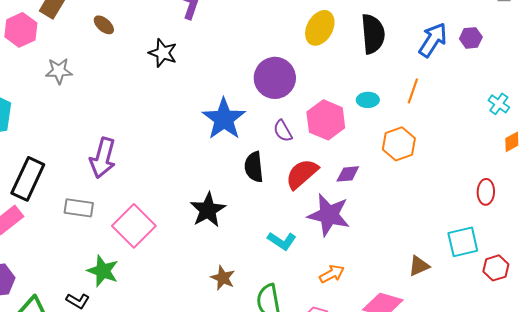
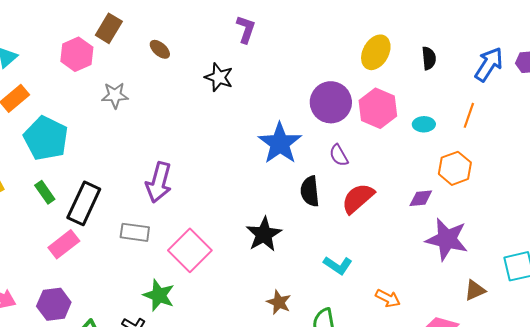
black semicircle: (373, 34) -> (429, 58), size x0.6
pink hexagon: (326, 120) -> (378, 108), moved
purple diamond: (348, 174) -> (421, 198), moved
purple star: (329, 215) -> (447, 239), moved
orange arrow: (332, 274) -> (388, 298), turned 55

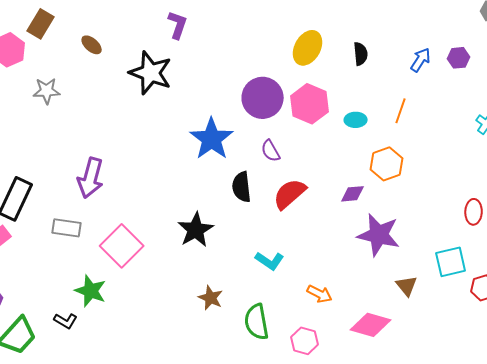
blue arrow: (489, 64) -> (421, 60), size x0.7
black star: (219, 77) -> (151, 73), size x1.5
brown triangle: (475, 290) -> (407, 286), turned -45

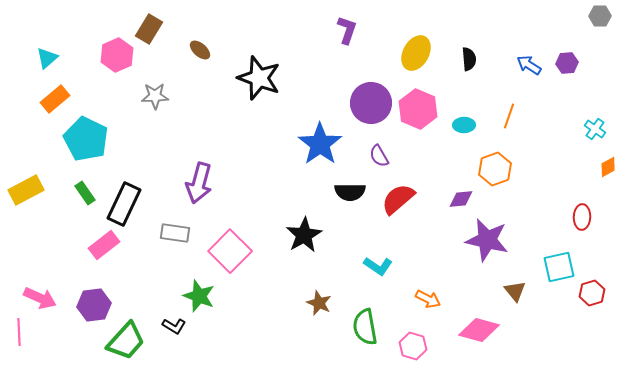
purple L-shape: (178, 25) -> (347, 30), moved
blue arrow: (421, 60) -> (529, 65), turned -90
black semicircle: (242, 187) -> (350, 192), turned -84

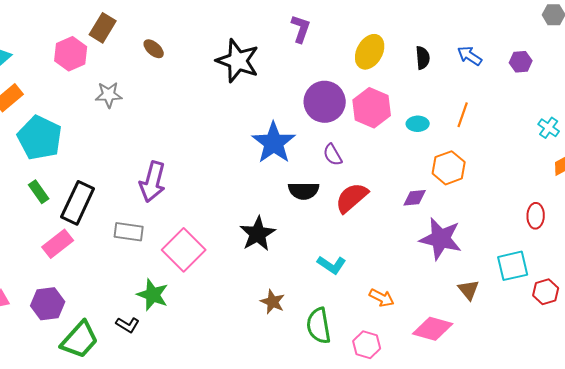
blue arrow: (529, 65) -> (470, 56), moved
black star: (259, 78) -> (238, 61), moved

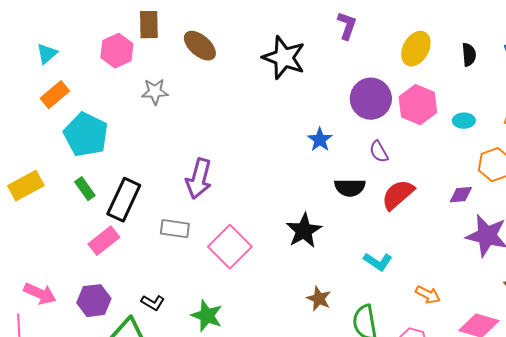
brown rectangle: (103, 28) -> (149, 25), turned -32
brown ellipse: (154, 49) -> (200, 46), size x1.6
blue star: (274, 143) -> (320, 140), size x0.6
green star: (153, 295) -> (207, 316), moved
black L-shape: (128, 325) -> (153, 303), moved

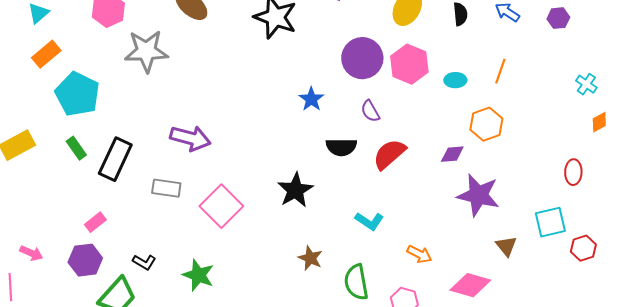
gray star: (155, 92) -> (146, 51), size x1.6
purple arrow: (199, 179) -> (190, 138), turned -90
pink rectangle: (104, 241) -> (95, 222), moved, size x0.7
pink arrow: (40, 294) -> (31, 253), size x0.7

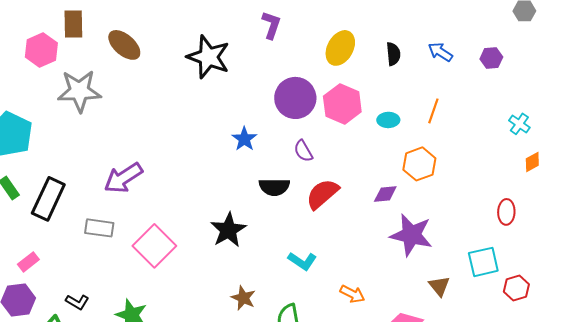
purple arrow: (190, 138) -> (123, 178), turned 132

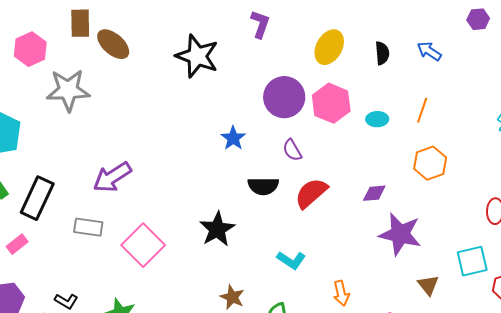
brown rectangle: (73, 24) -> (80, 23), moved
purple hexagon: (491, 58) -> (478, 19), moved
orange hexagon: (419, 164) -> (430, 163), moved
pink rectangle: (28, 262) -> (17, 244), moved
orange arrow: (352, 294) -> (341, 293), turned 50

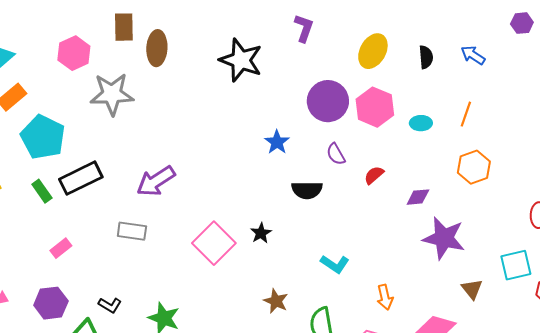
brown ellipse: (113, 44) -> (157, 48), turned 52
red semicircle: (311, 193) -> (374, 175), moved, size x0.6
black rectangle: (37, 198) -> (81, 178), moved, turned 39
black star: (217, 229) -> (261, 233), size x0.6
pink square: (143, 245) -> (214, 243), moved

